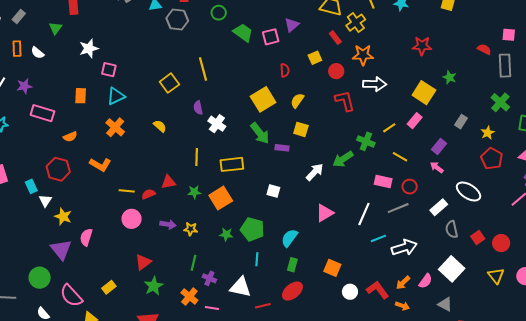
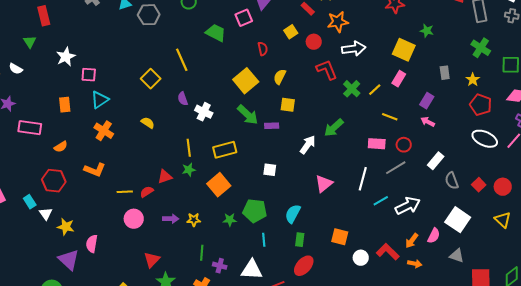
green trapezoid: (243, 33) -> (216, 33), moved
gray rectangle: (461, 122) -> (445, 73), turned -32
green cross: (366, 141) -> (352, 89), moved, turned 30
green star: (194, 192) -> (189, 170), moved
white ellipse: (469, 192) -> (485, 139), moved

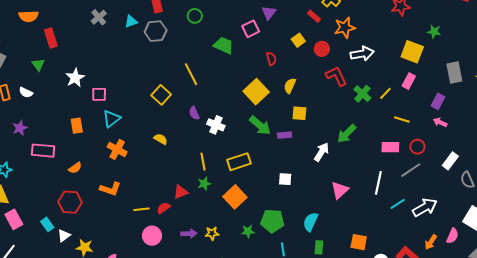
gray rectangle: (445, 73) -> (454, 73), size x1.5
white triangle: (46, 214) -> (64, 236), turned 32

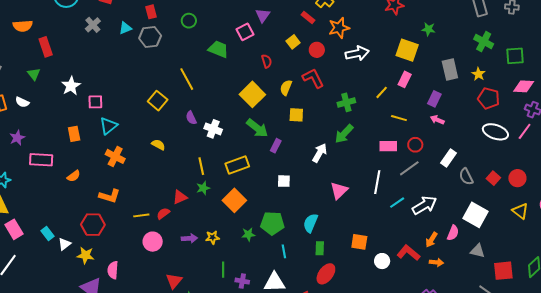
red L-shape: (336, 76) -> (313, 78), moved
green cross: (362, 94) -> (346, 102), moved, turned 36
purple rectangle: (285, 135) -> (276, 146), moved, turned -56
red hexagon: (70, 202) -> (93, 225), moved

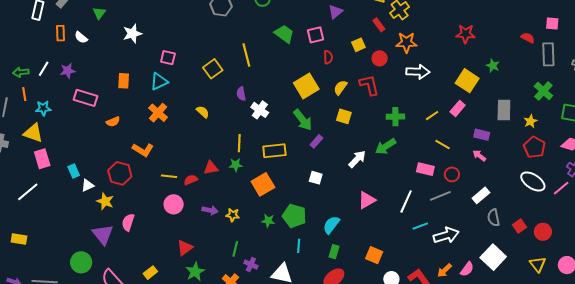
pink square: (245, 32) -> (315, 35), moved
purple rectangle: (434, 99) -> (482, 135), turned 63
pink square: (95, 102) -> (168, 58), moved

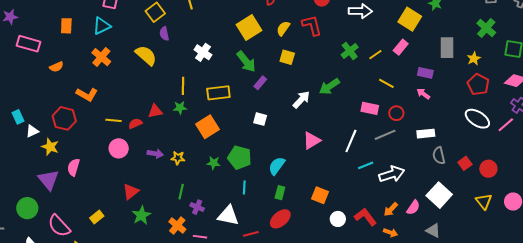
purple semicircle: (241, 94) -> (164, 34), moved
yellow semicircle: (203, 112) -> (146, 55), size x1.6
green cross: (395, 117) -> (350, 51), moved, turned -36
white rectangle: (481, 195) -> (426, 134), turned 36

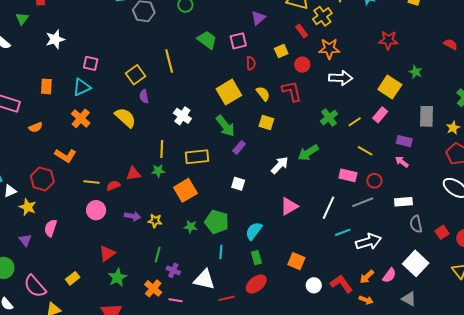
yellow semicircle: (283, 28) -> (263, 94), turned 105
purple triangle: (48, 180) -> (25, 240), size x0.6
green rectangle: (280, 193) -> (256, 258), turned -32

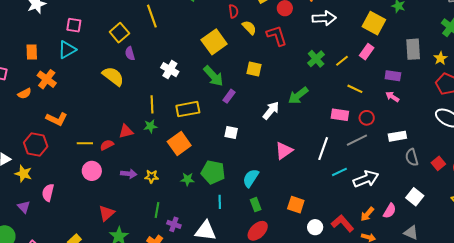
yellow semicircle: (263, 94) -> (249, 28), moved
orange cross: (81, 118) -> (47, 79), moved
white square: (416, 263) -> (415, 197), size x0.7

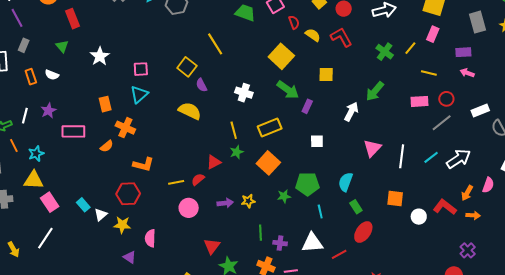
white line: (323, 149) -> (402, 156), moved

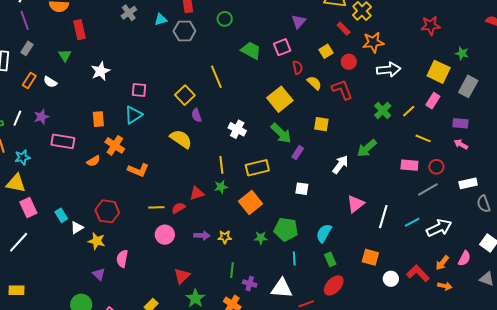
gray rectangle: (478, 22) -> (468, 86), moved, turned 35
orange rectangle: (31, 77) -> (29, 80), turned 42
orange L-shape: (143, 164) -> (138, 170), moved

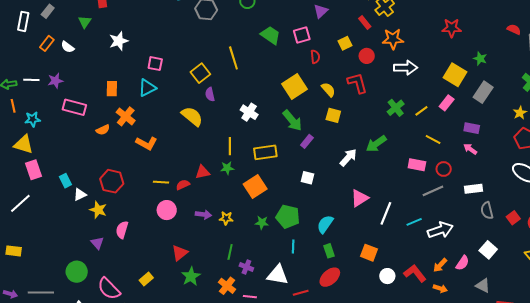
yellow semicircle: (314, 83) -> (328, 90), moved
white line: (17, 118) -> (31, 80), turned 63

